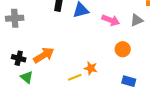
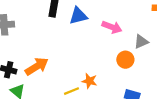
gray triangle: (137, 20) -> (141, 42), moved

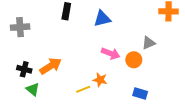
blue triangle: (78, 16) -> (102, 19), moved
pink arrow: (112, 27) -> (111, 53), moved

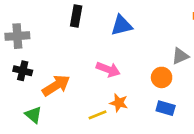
pink arrow: (111, 53) -> (108, 69), moved
black cross: (24, 69) -> (23, 71), moved
blue rectangle: (140, 93) -> (166, 108), moved

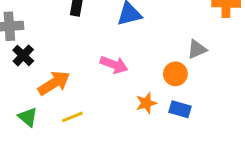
black cross: (23, 71) -> (23, 55), moved, turned 30
orange star: (119, 103) -> (146, 103), moved, turned -30
yellow line: (97, 115) -> (72, 117), moved

